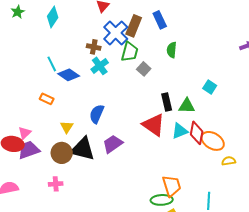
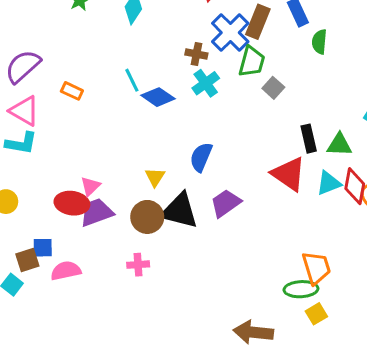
green semicircle: (172, 50) -> (319, 42), moved
orange rectangle: (47, 99) -> (72, 91), moved

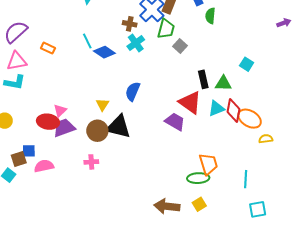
pink triangle: (24, 111) -> (17, 61), turned -40
purple trapezoid: (226, 203) -> (175, 122), moved, turned 65
yellow square: (316, 314) -> (199, 204), moved

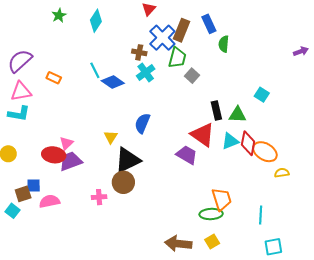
black triangle: (119, 127) -> (128, 160), turned -40
brown circle: (97, 131) -> (123, 182), moved

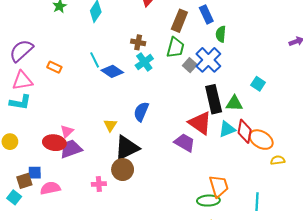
blue cross: (162, 38) -> (208, 60), moved
black rectangle: (216, 110) -> (214, 99), size x1.5

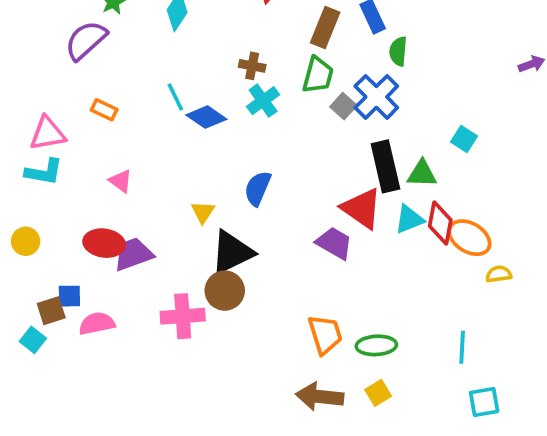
purple semicircle: (21, 51) -> (86, 40), moved
pink triangle: (67, 131) -> (121, 181), moved, turned -40
pink cross: (99, 184) -> (183, 316), size x1.6
orange trapezoid: (219, 186) -> (325, 334), moved

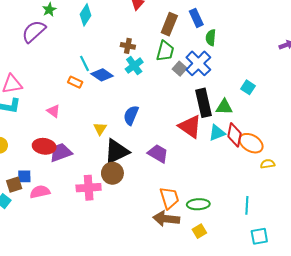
orange rectangle: (104, 110) -> (75, 82), moved
purple trapezoid: (334, 243) -> (158, 154), moved
brown arrow: (320, 397) -> (166, 219), moved

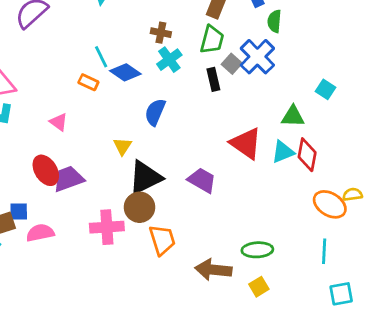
black rectangle: (203, 103) -> (213, 79), moved, size x0.6
blue semicircle: (131, 115) -> (155, 112), moved
orange ellipse: (251, 143) -> (330, 204), moved
red ellipse: (44, 146) -> (46, 170), turned 50
orange trapezoid: (169, 198) -> (162, 240), moved

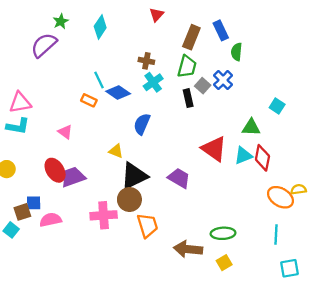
blue cross: (257, 57) -> (223, 80), size x0.7
yellow triangle: (122, 146) -> (116, 151), turned -42

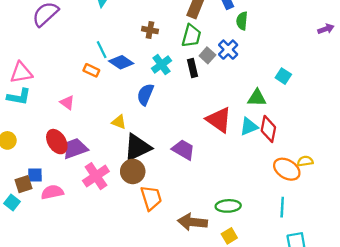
cyan cross: (153, 82) -> (161, 65), moved
pink cross: (104, 215) -> (96, 176), moved, turned -30

